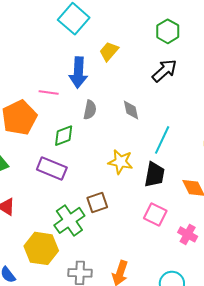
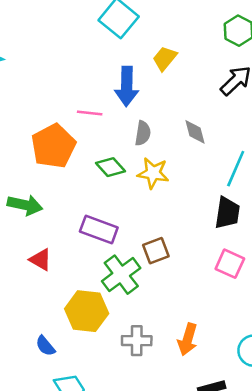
green diamond: (64, 136) -> (110, 167), turned 70
yellow star: (121, 162) -> (153, 173), moved
purple rectangle: (52, 169) -> (99, 230), moved

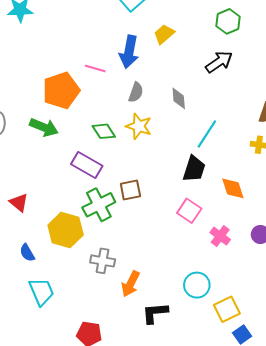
green diamond: (110, 167) -> (104, 131), moved
green arrow: (25, 205) -> (44, 127), moved
red triangle: (41, 260) -> (19, 203), moved
orange arrow: (188, 339) -> (131, 284), moved

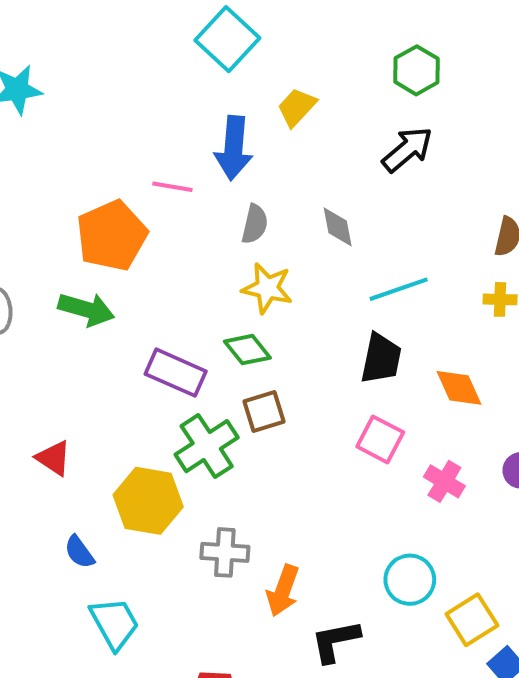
green diamond: (104, 131) -> (247, 350), moved
cyan line: (207, 134) -> (399, 289), turned 44

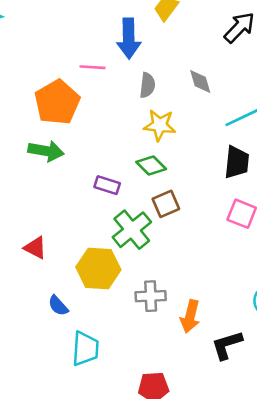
purple rectangle: (176, 373) -> (107, 185), size x0.7
cyan trapezoid: (114, 623) -> (85, 349), turned 39

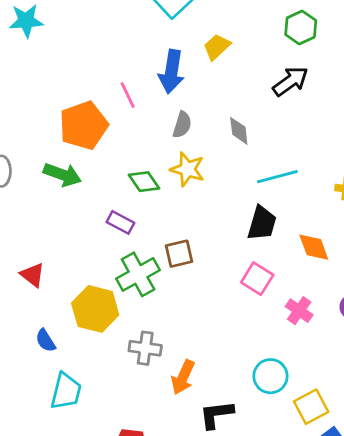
pink line: (92, 67) -> (128, 95), turned 50
green diamond: (151, 166) -> (144, 182), moved

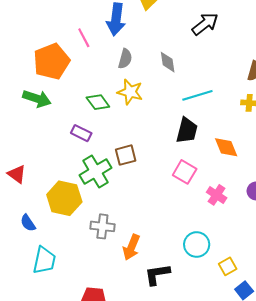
yellow square: (311, 407) -> (228, 266), size x0.7

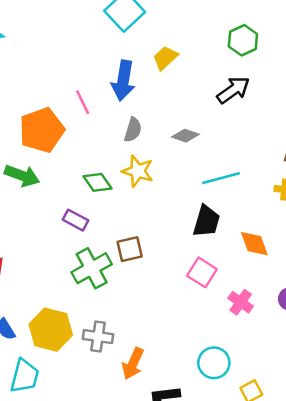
gray diamond: (168, 62) -> (185, 136), turned -65
yellow hexagon: (64, 198) -> (51, 330), moved

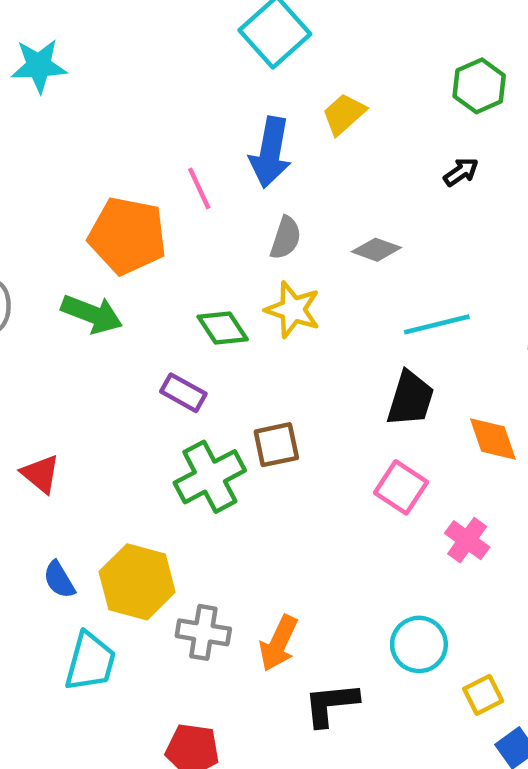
black arrow: (233, 90) -> (461, 172), size x0.6
orange pentagon: (42, 130) -> (127, 236), turned 30
gray cross: (98, 337) -> (203, 632), moved

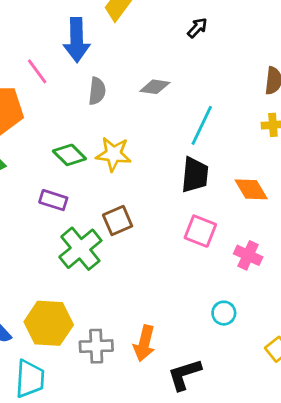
yellow star: (293, 310) -> (113, 154), moved
cyan line: (437, 324) -> (202, 125), turned -39
cyan circle: (419, 644) -> (224, 313), moved, size x0.7

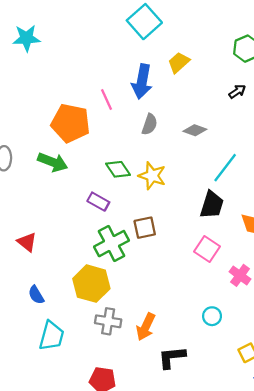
yellow hexagon: (49, 323) -> (91, 284), moved

